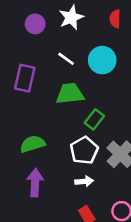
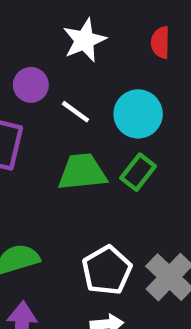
purple circle: (35, 24) -> (31, 85), moved
green rectangle: (94, 119) -> (138, 172), moved

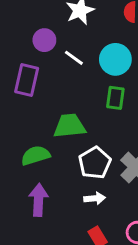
green trapezoid: (82, 172) -> (70, 126), moved
green rectangle: (138, 172) -> (115, 98), turned -30

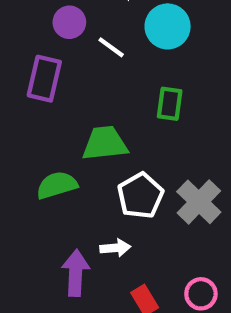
cyan circle: (115, 59) -> (168, 26), moved
white arrow: (95, 198) -> (115, 248), moved
purple arrow: (38, 200) -> (76, 273), moved

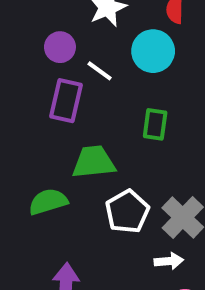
purple rectangle: (44, 79) -> (66, 101), moved
white arrow: (115, 248) -> (169, 261), moved

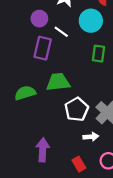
green rectangle: (155, 124) -> (98, 54), moved
green semicircle: (48, 202) -> (25, 93), moved
white arrow: (169, 261) -> (91, 137), moved

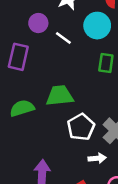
purple rectangle: (43, 48) -> (18, 57), moved

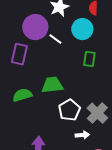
purple circle: (38, 23) -> (35, 27), size x1.6

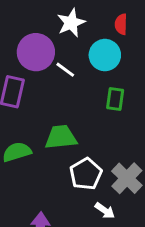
white arrow: (82, 135) -> (105, 211), turned 40

